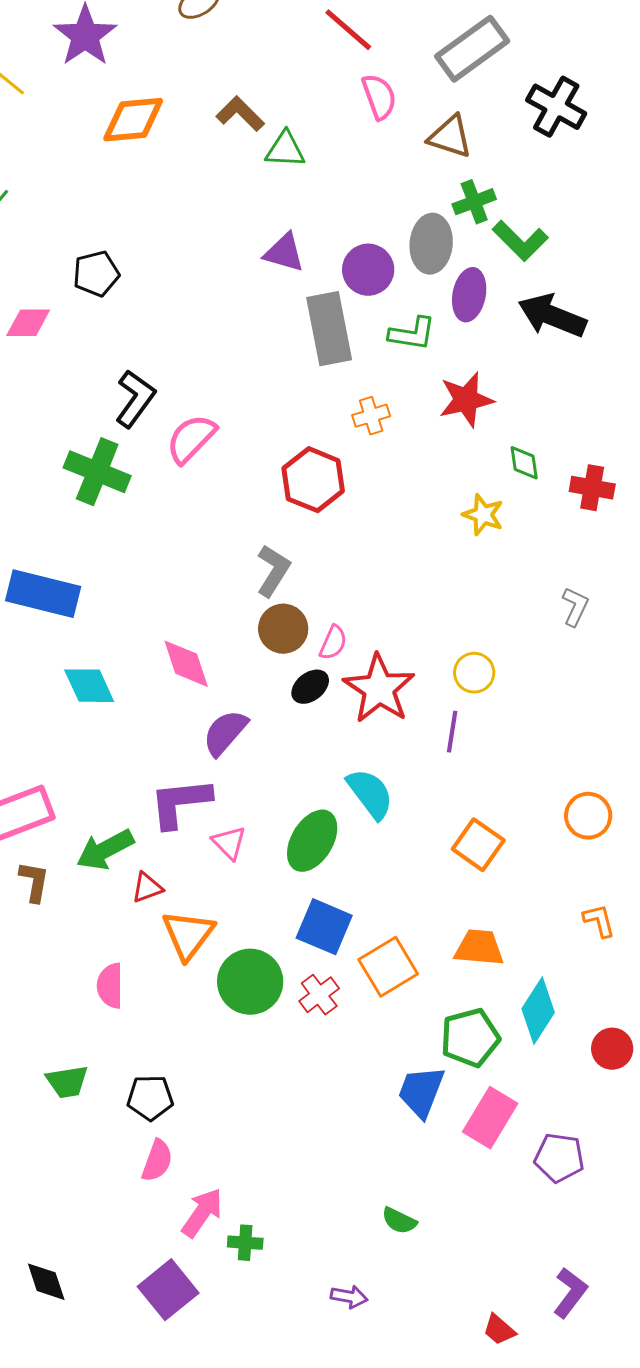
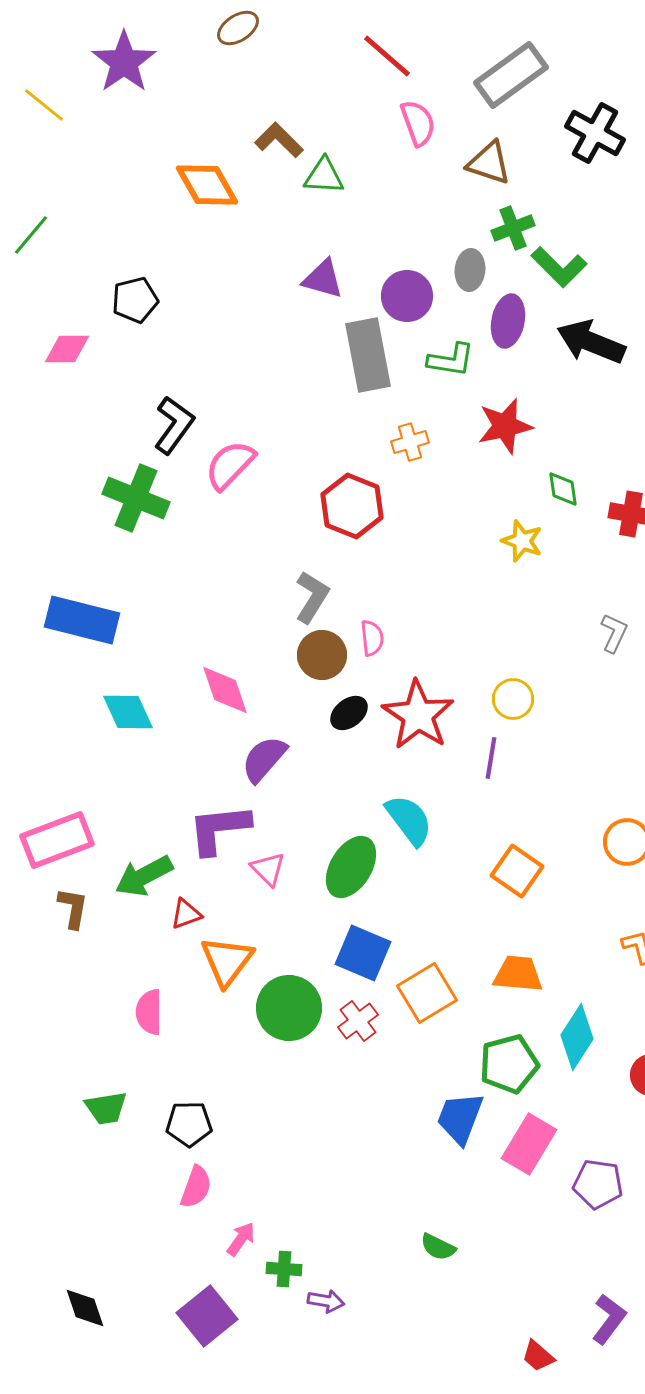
orange diamond: (133, 120) -> (207, 185), moved, turned 66
gray ellipse: (431, 244) -> (470, 270), size x0.7
pink semicircle: (333, 643) -> (372, 638), moved, turned -30
pink arrow: (202, 1213) -> (241, 1239), size x0.7
purple arrow: (349, 1297) -> (326, 1301), moved

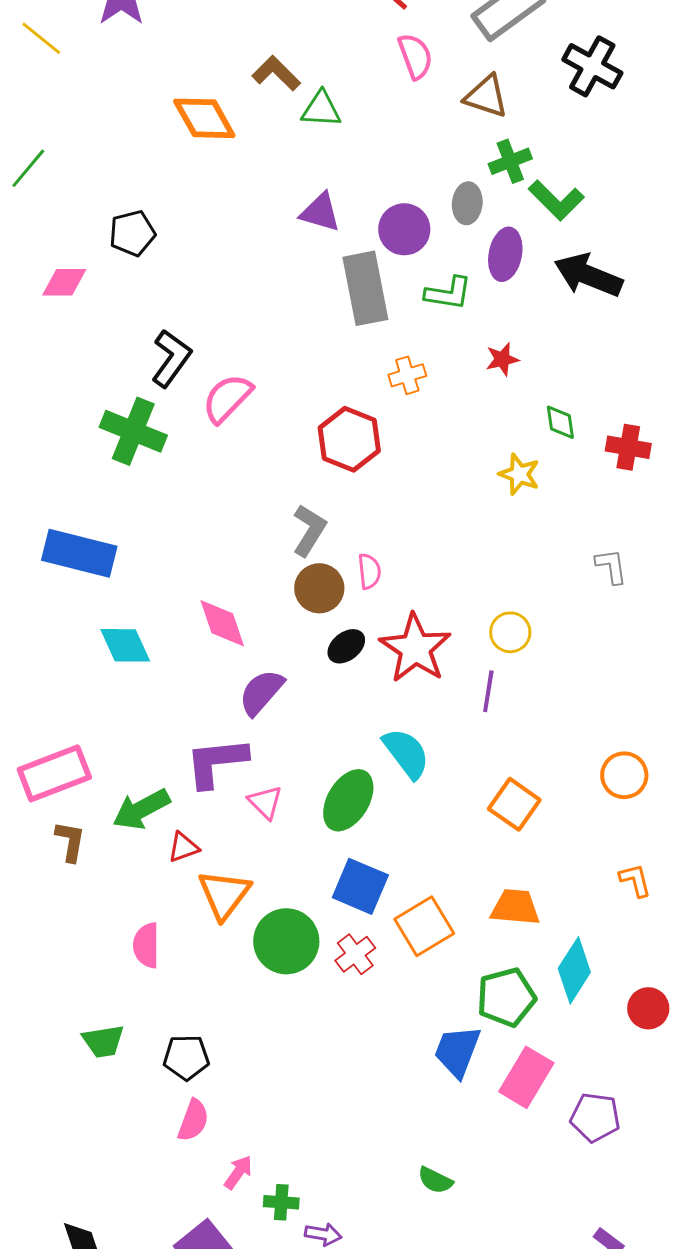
red star: (505, 426) -> (502, 359), size x0.6
gray L-shape: (614, 633) -> (611, 566), turned -33

